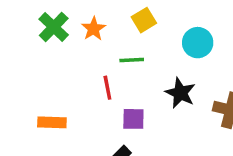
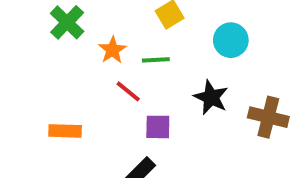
orange star: (94, 29) -> (112, 50), moved
red line: (107, 88) -> (128, 91), turned -40

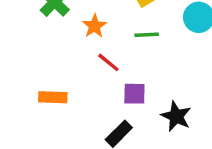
green line: (156, 60) -> (147, 35), moved
black star: (211, 97) -> (176, 116), moved

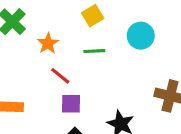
purple square: (134, 94) -> (71, 104), moved

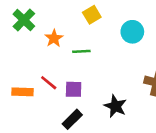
green line: (94, 51) -> (81, 51), moved
red line: (60, 76) -> (49, 83), moved

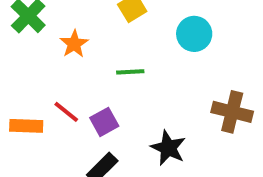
green line: (81, 51) -> (130, 72), moved
purple square: (74, 89) -> (104, 122), turned -30

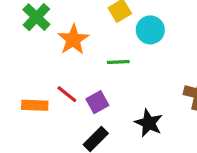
cyan circle: (194, 34) -> (150, 30), moved
orange star: (74, 44) -> (73, 40), size x1.4

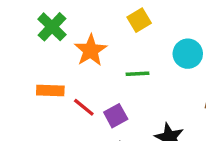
cyan circle: (150, 30) -> (188, 54), moved
orange rectangle: (35, 105) -> (50, 91), moved

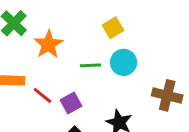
yellow square: (139, 20) -> (113, 28), moved
cyan circle: (188, 54) -> (124, 62), moved

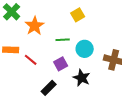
cyan circle: (124, 62) -> (85, 49), moved
purple square: (71, 103) -> (61, 64), moved

